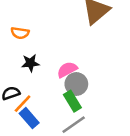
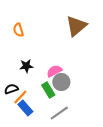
orange semicircle: (20, 33) -> (18, 30), moved, turned 64
green rectangle: (72, 101) -> (48, 90), moved

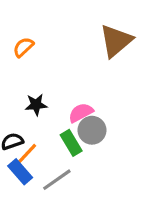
orange semicircle: (18, 30) -> (23, 47), turned 64
blue rectangle: (25, 108) -> (20, 172), moved
gray line: (59, 113) -> (57, 180), moved

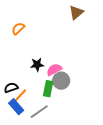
brown triangle: (116, 41) -> (76, 12), moved, size x0.7
black star: (36, 105) -> (37, 65), moved
green rectangle: (71, 143) -> (48, 89), turned 42

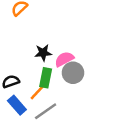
green rectangle: (48, 89) -> (46, 78), moved
orange line: (20, 96) -> (38, 91), moved

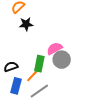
black star: (43, 53) -> (26, 24), moved
blue rectangle: (17, 105) -> (16, 86), turned 56

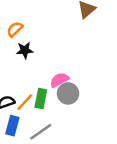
orange line: (33, 75) -> (25, 102), moved

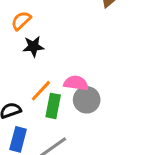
pink semicircle: (59, 80) -> (76, 83), turned 36
orange line: (25, 102) -> (41, 91), moved

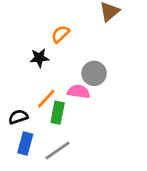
orange semicircle: (21, 21) -> (60, 34), moved
gray circle: (87, 100) -> (94, 73), moved

